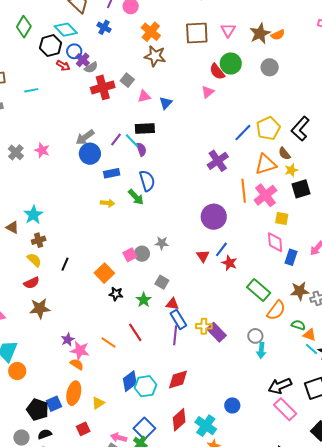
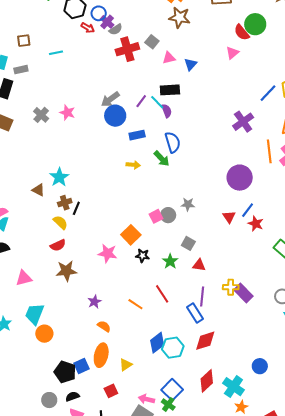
black line: (65, 264) -> (76, 208), moved
blue rectangle: (178, 319) -> (195, 313), moved
pink star: (80, 350) -> (108, 253), moved

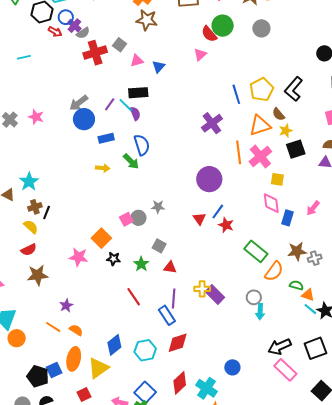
blue line: (268, 93) -> (236, 94), turned -60
orange line: (135, 304) -> (53, 327), moved
blue diamond: (157, 343) -> (114, 345), moved
yellow triangle: (126, 365) -> (98, 368), size x1.6

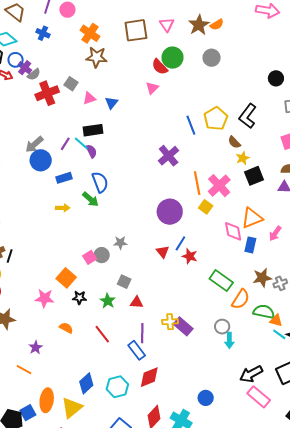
orange triangle: (260, 125) -> (252, 218), moved
yellow square: (277, 179) -> (206, 207), moved, turned 32
green semicircle: (296, 285) -> (264, 312), size x1.5
orange semicircle: (76, 330) -> (66, 328), moved

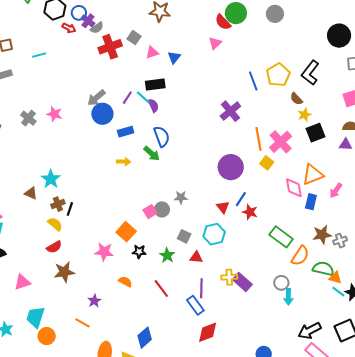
black circle: (276, 78) -> (339, 36), size x1.5
cyan hexagon: (117, 387) -> (214, 234), moved

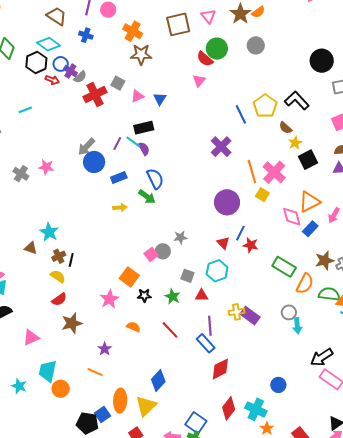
black L-shape: (310, 73) -> (297, 100), turned 105
blue rectangle: (311, 202) -> (310, 229), turned 35
pink star: (104, 252) -> (109, 299), turned -30

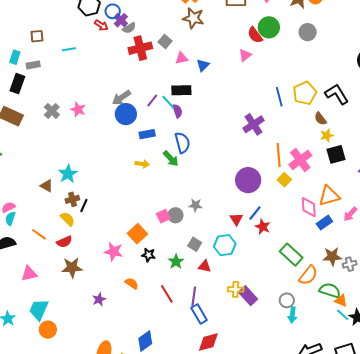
pink star: (109, 299) -> (114, 252), turned 30
purple line: (210, 326) -> (194, 296), moved
orange line: (95, 372) -> (39, 234), moved

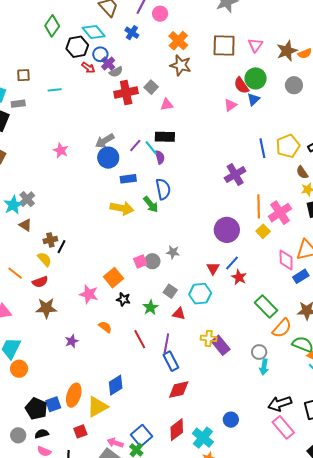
blue triangle: (203, 65) -> (253, 99), moved
gray cross: (52, 111) -> (27, 199), moved
yellow arrow: (142, 164) -> (122, 208), size x1.6
cyan star: (68, 174) -> (13, 205), moved

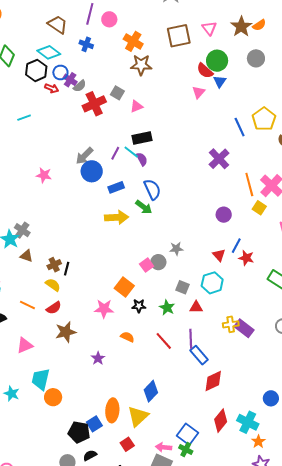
purple circle: (227, 230) -> (224, 215), size x0.6

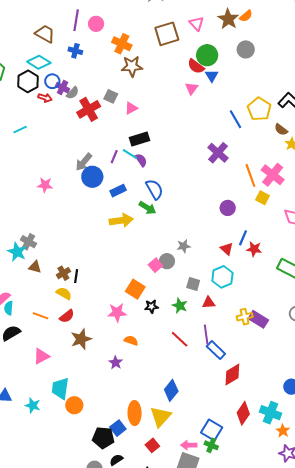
orange semicircle: (127, 337) -> (131, 341), moved

